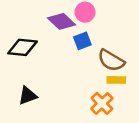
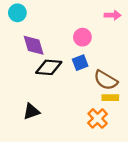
purple diamond: (62, 21) -> (34, 45), moved, turned 30
black diamond: (22, 47) -> (49, 67), moved

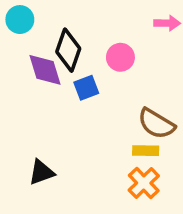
blue square: (80, 63) -> (86, 88), moved
black diamond: (49, 67) -> (68, 50), moved, turned -76
yellow rectangle: (110, 98) -> (146, 151), moved

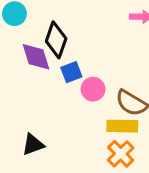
pink circle: (120, 57) -> (93, 89), moved
yellow rectangle: (146, 151) -> (122, 126), size x1.4

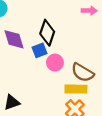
black diamond: (56, 40) -> (47, 33), moved

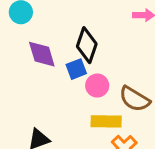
yellow rectangle: (76, 89) -> (106, 121), moved

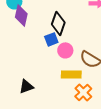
purple diamond: (42, 54) -> (21, 15), moved, turned 30

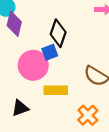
pink circle: (65, 50) -> (33, 65), moved, size x1.6
yellow rectangle: (71, 74) -> (56, 90), moved

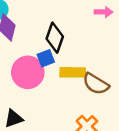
yellow rectangle: (56, 90) -> (73, 72), moved

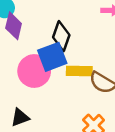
blue square: (46, 58) -> (52, 57), size x1.6

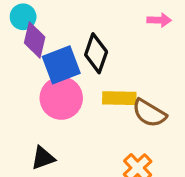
blue square: (52, 57) -> (61, 65), moved

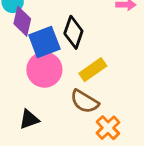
yellow rectangle: (119, 98) -> (93, 70), turned -36
brown semicircle: (149, 113) -> (84, 101), moved

